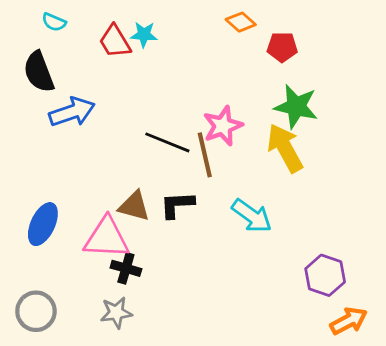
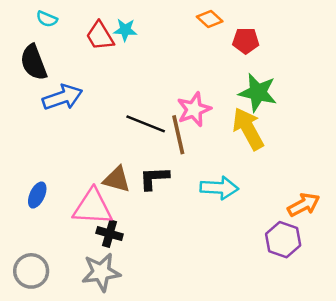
cyan arrow: (252, 216) -> (219, 188), turned -33
blue ellipse: (43, 224) -> (37, 195), size x0.7
gray star: (116, 313) -> (101, 272), size x1.4
orange arrow: (349, 321) -> (304, 205), moved

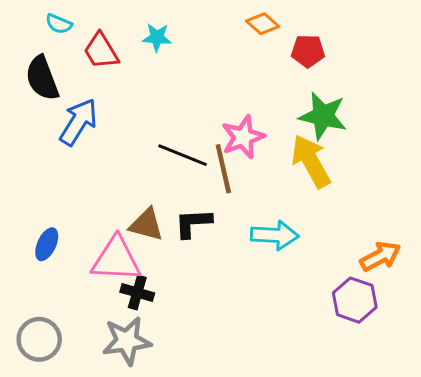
red trapezoid: (100, 36) -> (101, 51), moved
blue arrow: (63, 97) -> (78, 122), turned -39

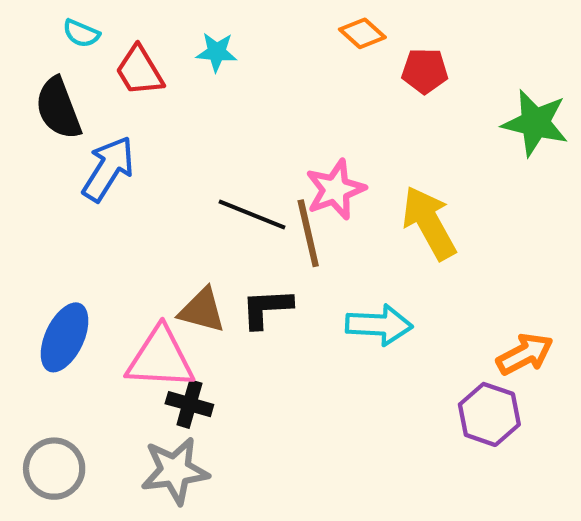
green star: (323, 116) -> (535, 123), moved
blue ellipse: (47, 244) -> (65, 337), size x1.5

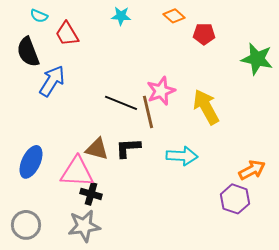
cyan star: (217, 52) -> (121, 16), moved

